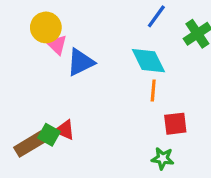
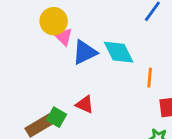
cyan diamond: (148, 61) -> (119, 52), moved
red triangle: (65, 130) -> (85, 104), moved

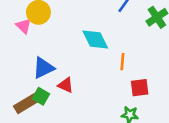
pink triangle: (64, 37) -> (24, 26), moved
blue triangle: (85, 52) -> (43, 68), moved

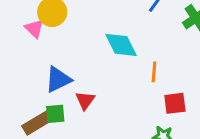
red triangle: (66, 85) -> (85, 100), turned 42
green square: (41, 96) -> (55, 114), turned -35

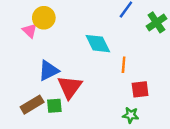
red triangle: (85, 100) -> (70, 87), size x1.6
green square: (55, 114) -> (54, 106), moved

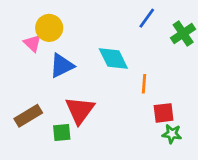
blue triangle: (48, 71) -> (62, 66), moved
brown rectangle: (32, 105) -> (28, 116), moved
green star: (131, 115) -> (172, 134), moved

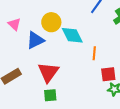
yellow circle: (49, 28) -> (51, 22), moved
green square: (62, 132) -> (50, 95), moved

